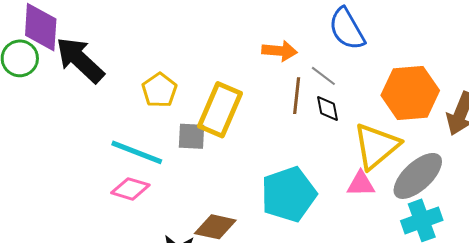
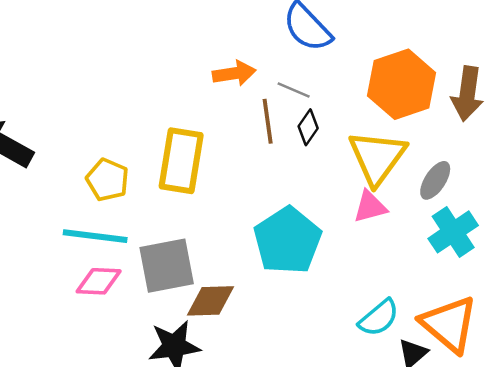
yellow pentagon: (159, 90) -> (107, 180), moved
black diamond: (328, 108) -> (308, 127), turned 60
gray square: (191, 136) -> (167, 266), moved, size x1.6
gray ellipse: (418, 176) -> (435, 180), size x0.6

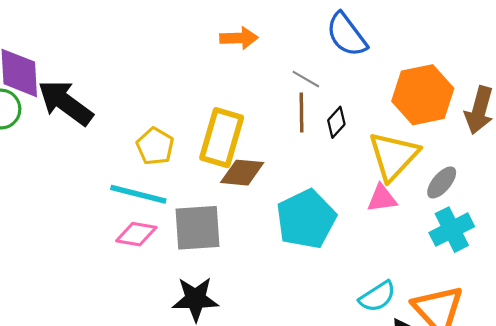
orange arrow: (234, 73) -> (239, 38), moved
gray line: (294, 90) -> (306, 79), moved
brown diamond: (210, 301) -> (242, 173), moved

